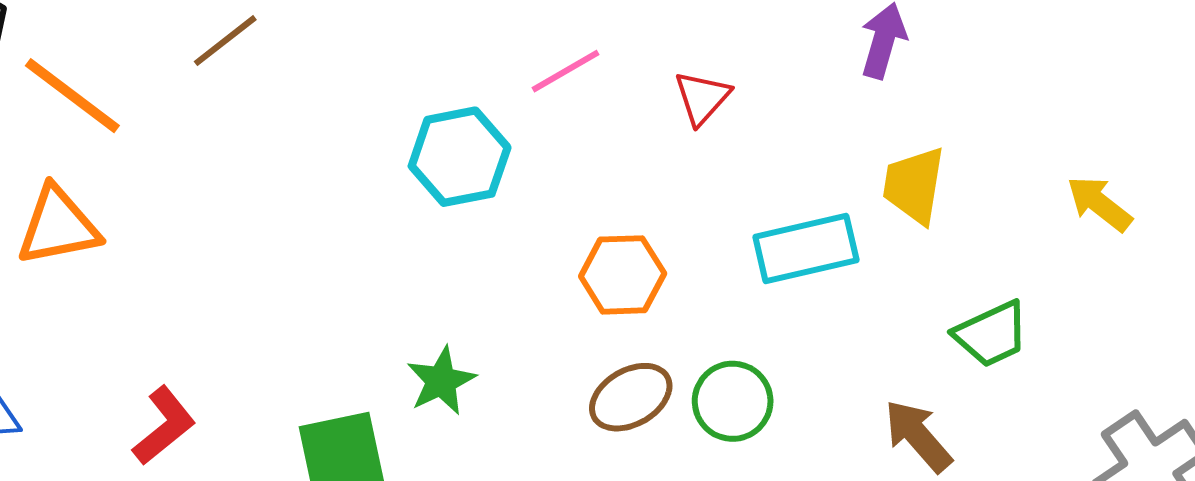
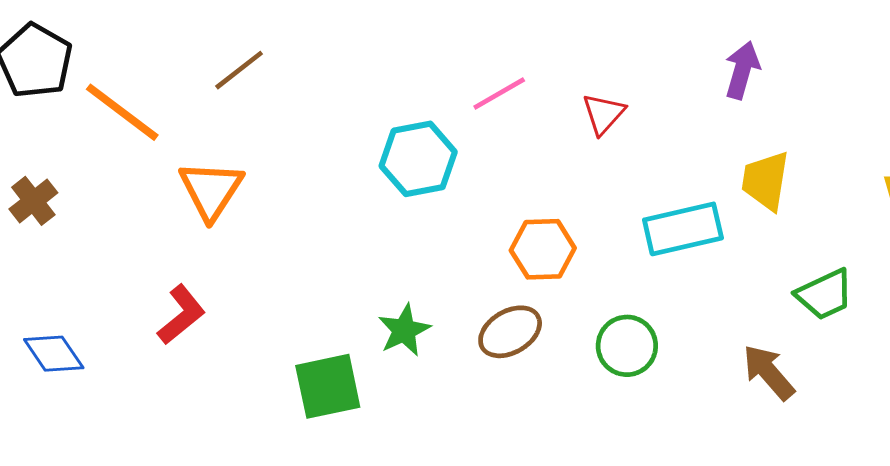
orange triangle: (58, 226) -> (211, 190), moved, turned -46
brown ellipse: (631, 397) -> (510, 332), moved
red L-shape: (164, 426) -> (181, 315), moved

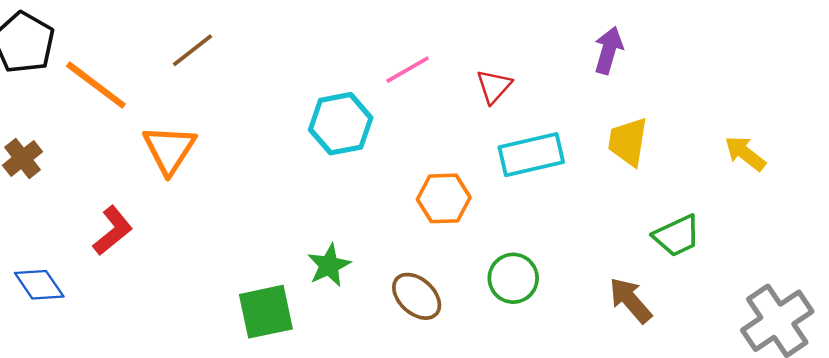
cyan rectangle: (683, 229) -> (531, 155), moved
red L-shape: (181, 315) -> (113, 231), moved
brown ellipse: (510, 332) -> (417, 296), moved, turned 72

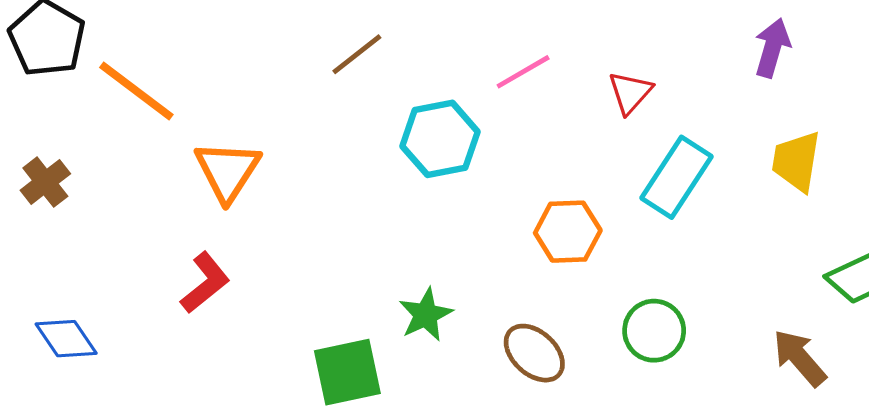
brown line: (193, 50) -> (357, 54), moved
cyan rectangle: (531, 155) -> (676, 177), turned -44
red L-shape: (113, 231) -> (205, 283), moved

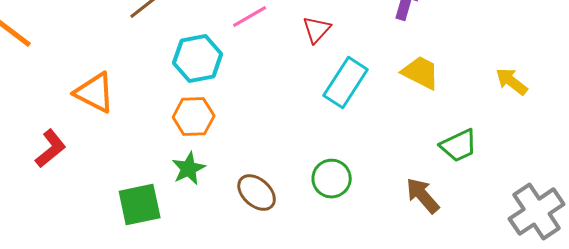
yellow trapezoid: (796, 161) -> (421, 73), turned 108
orange triangle: (228, 171) -> (95, 93), moved, turned -36
orange hexagon: (568, 232) -> (194, 117), moved

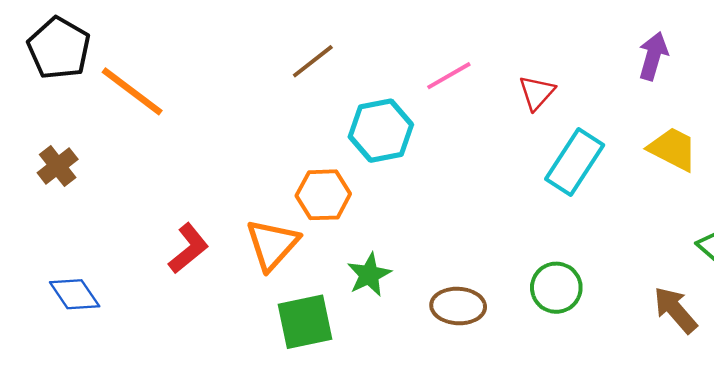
orange triangle: (95, 93) -> (272, 245), moved, turned 45
orange hexagon: (194, 117) -> (323, 195), moved
brown ellipse: (257, 193) -> (458, 306), turned -39

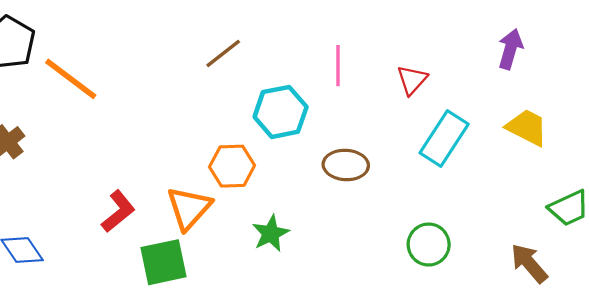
pink line: (449, 76) -> (338, 66), turned -60
brown ellipse: (458, 306) -> (346, 165), moved
green square: (305, 322) -> (164, 262), moved

